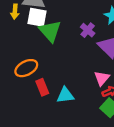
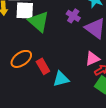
pink triangle: (102, 78) -> (92, 59), turned 35
red rectangle: (42, 87) -> (43, 66), moved

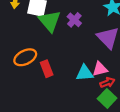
purple cross: (73, 16) -> (74, 20), moved
cyan triangle: (61, 79) -> (85, 73), moved

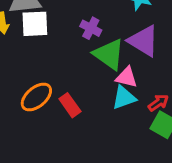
green triangle: (50, 21) -> (109, 54), moved
pink triangle: (100, 69) -> (127, 77), moved, turned 42

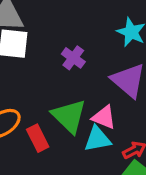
green triangle: (109, 54) -> (69, 116), moved

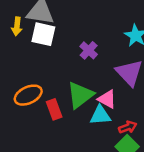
green triangle: (69, 116) -> (80, 95), turned 32

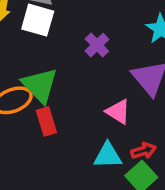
green triangle: (80, 95) -> (40, 85), moved, turned -40
cyan triangle: (100, 115) -> (108, 156), moved

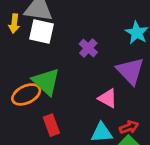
red rectangle: (46, 121) -> (51, 125), moved

